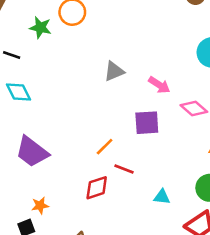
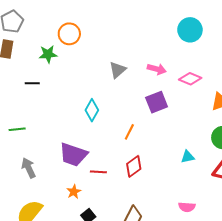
cyan diamond: (19, 92) -> (92, 110), moved, turned 75
red line: (124, 169) -> (98, 172), moved
orange star: (40, 206) -> (74, 192), moved

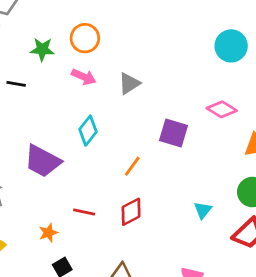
orange circle: (69, 34) -> (85, 38), moved
pink arrow: (157, 69) -> (84, 77), moved
purple square: (157, 102) -> (173, 133), turned 30
purple trapezoid: (73, 155) -> (43, 161), moved
cyan triangle: (188, 157) -> (203, 210), turned -48

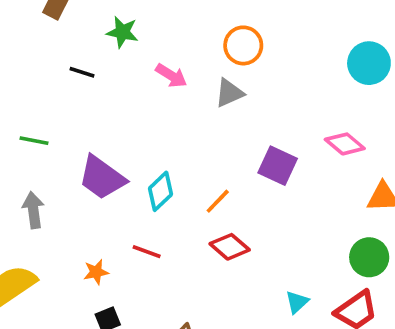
orange circle: (85, 38) -> (243, 45), moved
cyan diamond: (88, 131) -> (160, 191), moved
cyan triangle: (203, 210) -> (297, 302), moved
red diamond: (131, 212) -> (230, 247), moved, turned 60

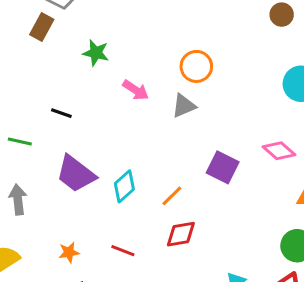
black line: (82, 72) -> (61, 113), moved
red diamond: (230, 247) -> (181, 234), turned -52
red line: (147, 252) -> (123, 251), moved

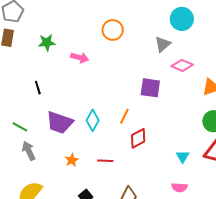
gray triangle: (184, 106) -> (163, 44), moved
black line: (61, 113) -> (38, 88), turned 72
green line: (20, 142) -> (20, 127), moved, turned 35
orange star: (69, 252) -> (72, 160), moved

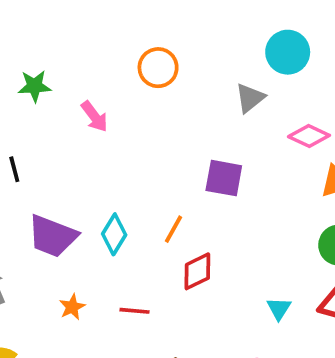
pink arrow: (80, 58) -> (94, 117), turned 36
pink diamond: (182, 65) -> (309, 136), moved

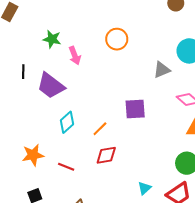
green star: (34, 86) -> (52, 39), moved
purple square: (224, 178) -> (135, 109), turned -30
purple trapezoid: (52, 236) -> (51, 86), moved
orange star: (72, 307) -> (33, 155), size x1.5

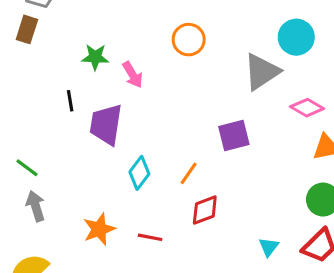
gray triangle: (162, 70) -> (262, 72), size x1.5
black line: (23, 72) -> (70, 101), moved
purple trapezoid: (51, 86) -> (106, 124), turned 72

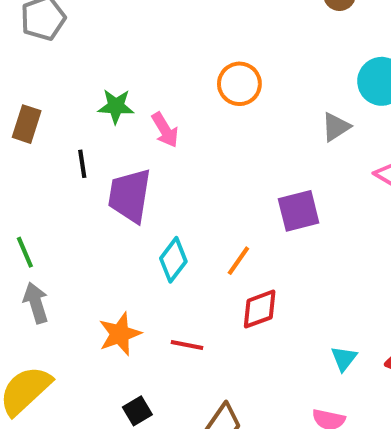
brown rectangle: (27, 29) -> (27, 124), moved
gray triangle: (262, 72) -> (336, 127), size x0.6
green line: (27, 168) -> (25, 252), turned 30

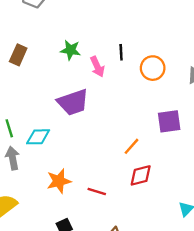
orange circle: (239, 84) -> (153, 68), moved
black line: (82, 164) -> (121, 52), moved
purple trapezoid: (130, 196) -> (73, 102), turned -124
cyan diamond: (173, 260) -> (38, 137), moved, turned 45

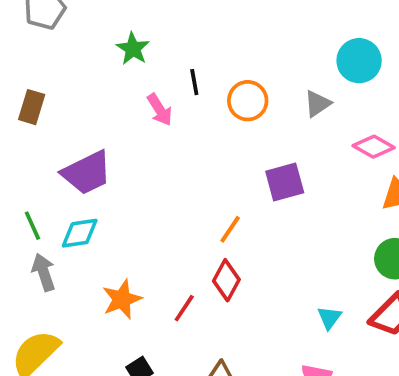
green star: (71, 50) -> (133, 49), moved, turned 30
purple trapezoid: (73, 102) -> (87, 173), moved
red diamond: (141, 175) -> (226, 280), moved, turned -40
red line: (97, 192) -> (184, 308), turned -66

